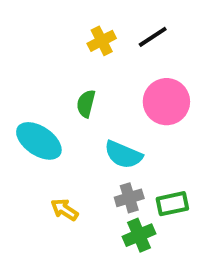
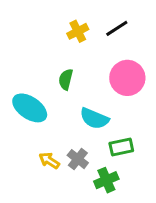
gray cross: (129, 198) -> (78, 159), moved, turned -35
green rectangle: (172, 204) -> (121, 147), moved

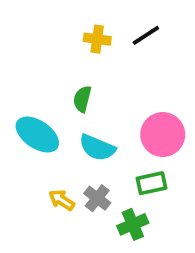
yellow cross: (78, 31) -> (97, 39), turned 35
pink circle: (127, 78) -> (163, 135), moved
cyan semicircle: (94, 118) -> (97, 148), moved

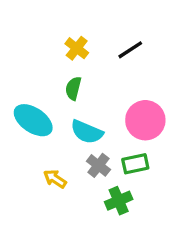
black line: (146, 35) -> (130, 50), moved
yellow cross: (97, 39) -> (77, 48), moved, turned 30
gray cross: (97, 198) -> (98, 165), moved

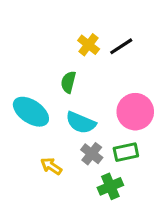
yellow cross: (77, 48) -> (89, 45), moved

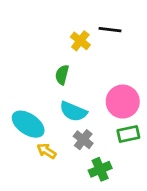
black line: (121, 46) -> (110, 30), moved, turned 40
cyan ellipse: (31, 112) -> (28, 124), moved
green rectangle: (126, 152) -> (128, 134), moved

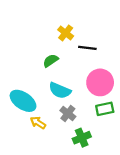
black line: (110, 30) -> (87, 48), moved
green semicircle: (62, 75) -> (51, 61), turned 42

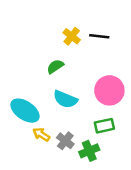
black line: (87, 48) -> (99, 36), moved
green rectangle: (105, 109) -> (104, 126), moved
gray cross: (68, 113) -> (65, 141), moved

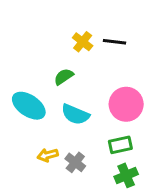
cyan ellipse: (25, 111) -> (29, 106), moved
yellow arrow: (41, 134) -> (48, 155), turned -48
green cross: (89, 151) -> (126, 175), moved

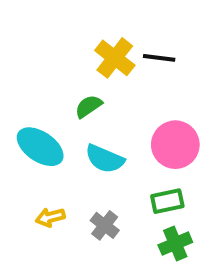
yellow cross: (83, 42) -> (115, 58), size x1.4
yellow arrow: (48, 155) -> (50, 217), moved

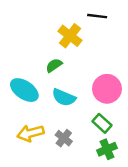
black line: (159, 58) -> (97, 16), moved
green rectangle: (167, 201) -> (102, 123), turned 54
yellow arrow: (50, 217) -> (31, 133), size x1.5

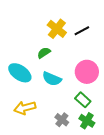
black line: (97, 16) -> (82, 31), moved, turned -35
gray cross: (64, 138) -> (62, 120), moved
green cross: (107, 149) -> (87, 121), turned -35

